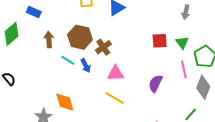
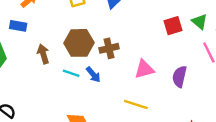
brown cross: (103, 47) -> (109, 48), turned 35
pink triangle: (116, 73) -> (144, 69), moved

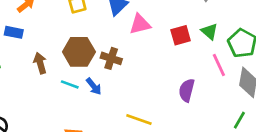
brown cross: (109, 48) -> (111, 58), turned 30
pink triangle: (144, 69) -> (140, 24), moved

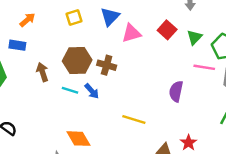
green triangle: (209, 31) -> (194, 37), turned 35
red square: (181, 35) -> (167, 30), moved, turned -30
pink line: (219, 65) -> (204, 67), turned -54

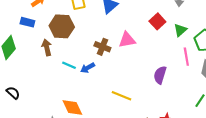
pink triangle: (131, 33) -> (127, 40), moved
brown hexagon: (77, 60) -> (62, 26), moved
pink line: (204, 67) -> (186, 57), turned 66
blue arrow: (92, 91) -> (88, 68), turned 96

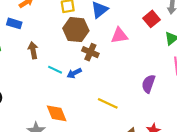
red square: (157, 21) -> (151, 19), moved
brown hexagon: (62, 26) -> (76, 30), moved
pink triangle: (127, 40) -> (119, 36), moved

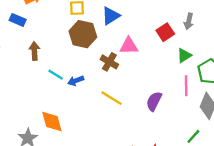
brown cross: (90, 52) -> (109, 62), moved
yellow line: (108, 103) -> (112, 98), moved

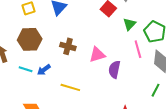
brown hexagon: (83, 34) -> (30, 39), moved
pink triangle: (129, 46) -> (97, 55), moved
yellow line: (112, 98) -> (70, 87), moved

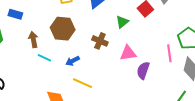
green triangle: (129, 24) -> (122, 22), moved
cyan line: (26, 69) -> (44, 58), moved
yellow line: (70, 87) -> (83, 83), moved

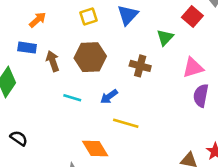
brown arrow: (33, 40) -> (53, 61), moved
pink triangle: (128, 53) -> (193, 68), moved

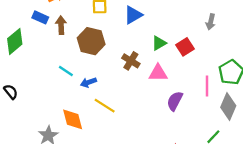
red square: (192, 16) -> (185, 47), moved
brown arrow: (53, 61) -> (61, 25), moved
pink triangle: (193, 68) -> (158, 73), moved
blue arrow: (109, 97) -> (88, 82), moved

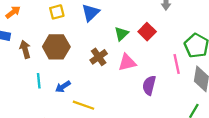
brown arrow: (61, 25) -> (25, 49), moved
brown cross: (131, 61) -> (99, 57), turned 36
cyan line: (66, 71) -> (39, 81), turned 64

